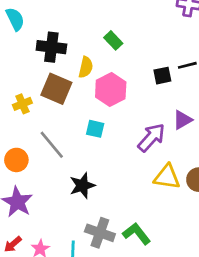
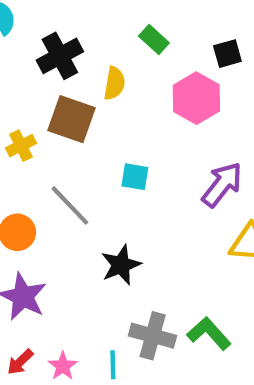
black cross: (51, 47) -> (60, 56), turned -32
black square: (162, 76) -> (227, 54), moved
pink hexagon: (111, 89) -> (196, 98), moved

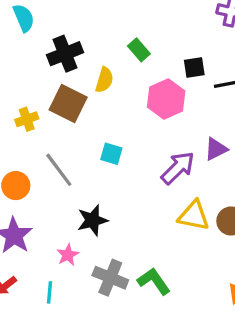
cyan line: (113, 365) -> (50, 292), moved
pink star: (63, 366) -> (68, 255), moved

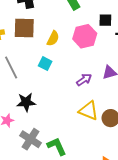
yellow semicircle: (104, 80) -> (53, 38), moved
brown square: (68, 104) -> (24, 28), turned -35
purple arrow: (178, 168) -> (84, 80), size x0.7

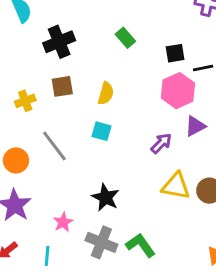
brown square: (24, 28) -> (62, 86), size x0.7
pink hexagon: (85, 36) -> (178, 91), moved
black star: (26, 102) -> (106, 197), moved, turned -30

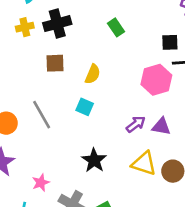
black square: (175, 53) -> (170, 42), moved
yellow cross: (25, 101) -> (25, 27), moved
purple triangle: (195, 126) -> (161, 126), moved, turned 30
black star: (106, 197) -> (94, 160), moved

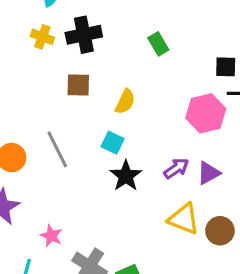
yellow cross: (25, 27) -> (42, 37), turned 30
purple triangle: (161, 126) -> (209, 173), turned -42
black star: (94, 160) -> (126, 176), moved
pink star: (41, 183) -> (51, 236), turned -30

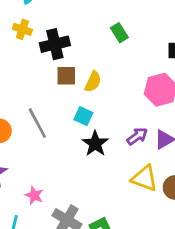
black cross: (84, 35) -> (55, 44), moved
brown square: (78, 85) -> (66, 76), moved

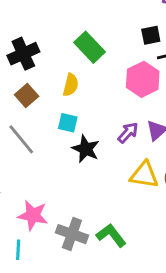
green rectangle: (119, 33) -> (89, 47), moved, size x1.5
brown square: (66, 76) -> (27, 96), moved, turned -30
pink star: (34, 195) -> (33, 215), size x1.5

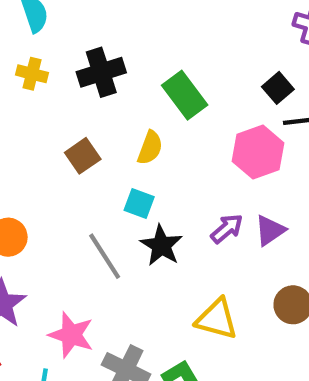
black square: (151, 35) -> (278, 88), turned -36
black cross: (23, 54) -> (101, 72), moved
gray line: (21, 139) -> (105, 256), moved
yellow triangle: (144, 175) -> (217, 319), moved

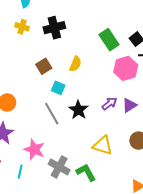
green rectangle: (185, 95) -> (109, 40), moved
cyan square: (139, 203) -> (58, 88), moved

